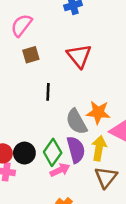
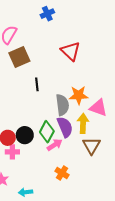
brown square: (31, 55) -> (19, 57), size x1.5
red triangle: (79, 56) -> (71, 51), moved
gray semicircle: (76, 122) -> (62, 105), turned -150

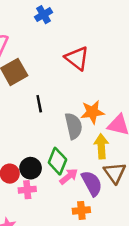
purple semicircle: (65, 127) -> (92, 183), moved
pink cross: (12, 152) -> (27, 190), moved
orange cross: (62, 173) -> (81, 210), turned -32

